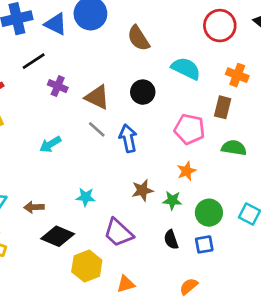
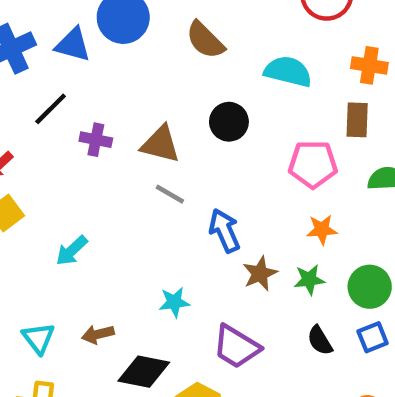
blue arrow: (128, 138) -> (225, 231), moved
cyan arrow: (50, 144) -> (72, 251), moved
orange star: (187, 171) -> (322, 230), turned 30

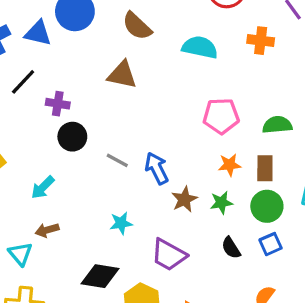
brown rectangle: (357, 120) -> (265, 168), moved
black circle: (229, 122) -> (72, 137), moved
brown triangle: (160, 144) -> (122, 75), moved
gray line: (170, 194) -> (117, 160), moved
brown arrow: (98, 334) -> (47, 230), moved

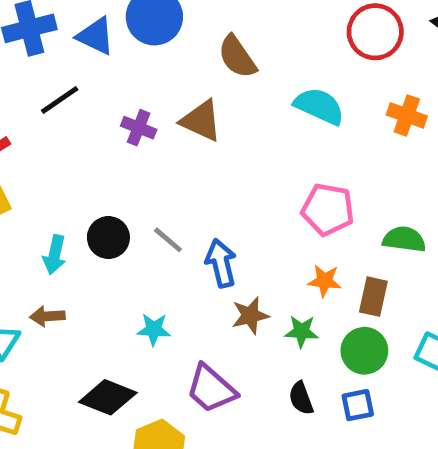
purple cross: (58, 104) -> (139, 128), moved
black circle: (72, 137) -> (108, 238), moved
cyan arrow: (43, 187) -> (55, 255), turned -45

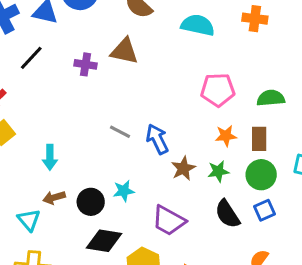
black circle: (108, 238) -> (91, 202), moved
black semicircle: (301, 398) -> (227, 214), size x1.4

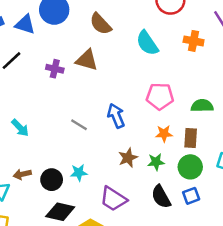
cyan semicircle: (198, 25) -> (147, 43), turned -140
blue arrow: (157, 139) -> (116, 116), moved
cyan arrow: (50, 157) -> (20, 128), moved, turned -48

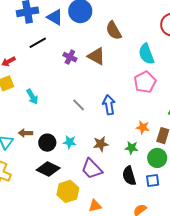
pink pentagon: (160, 96) -> (145, 82), moved, turned 30
brown star: (128, 158) -> (101, 144), moved

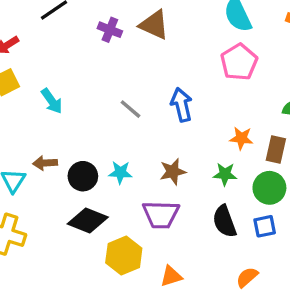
purple trapezoid: (92, 169) -> (161, 215), turned -40

